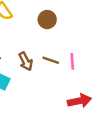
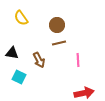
brown line: (51, 60) -> (59, 43), moved, turned -32

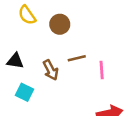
brown circle: (57, 25) -> (60, 24), moved
brown line: (59, 43) -> (77, 58), moved

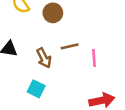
cyan square: (24, 92) -> (36, 89), moved

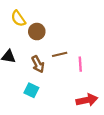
brown circle: (53, 13) -> (37, 32), moved

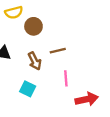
yellow semicircle: (18, 18) -> (14, 12), turned -70
pink line: (80, 64) -> (66, 78), moved

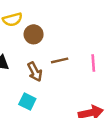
pink line: (66, 78) -> (93, 63), moved

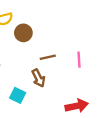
brown arrow: (35, 72) -> (38, 78), moved

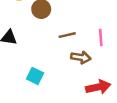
brown arrow: (38, 78) -> (81, 57), moved, turned -54

